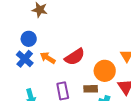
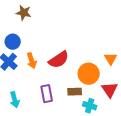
orange arrow: (48, 58) -> (32, 61), turned -140

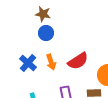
blue circle: (13, 42) -> (46, 33), moved

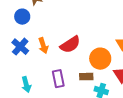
blue circle: (46, 33) -> (22, 17), moved

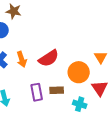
brown rectangle: (86, 77) -> (57, 90), moved

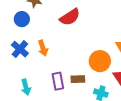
red semicircle: (49, 58) -> (70, 17), moved

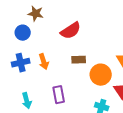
blue cross: (20, 49) -> (21, 63), turned 36
brown rectangle: (78, 79) -> (79, 60), moved

